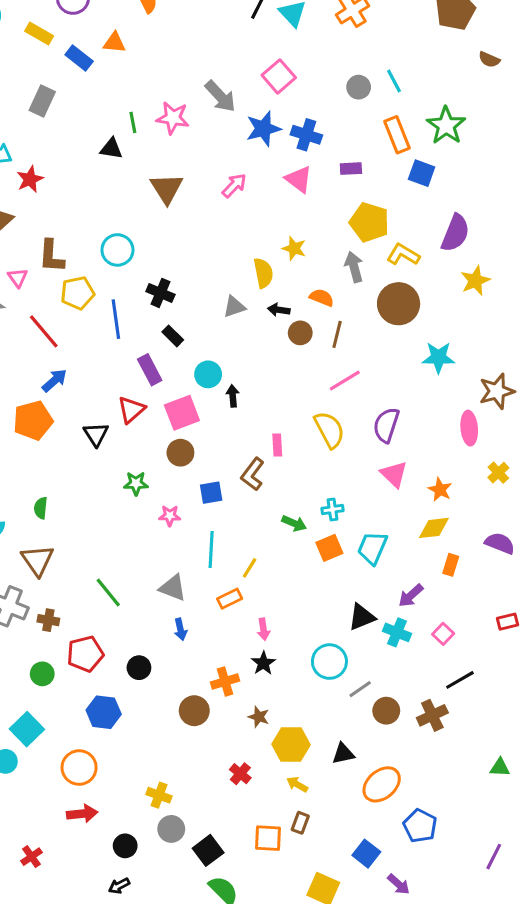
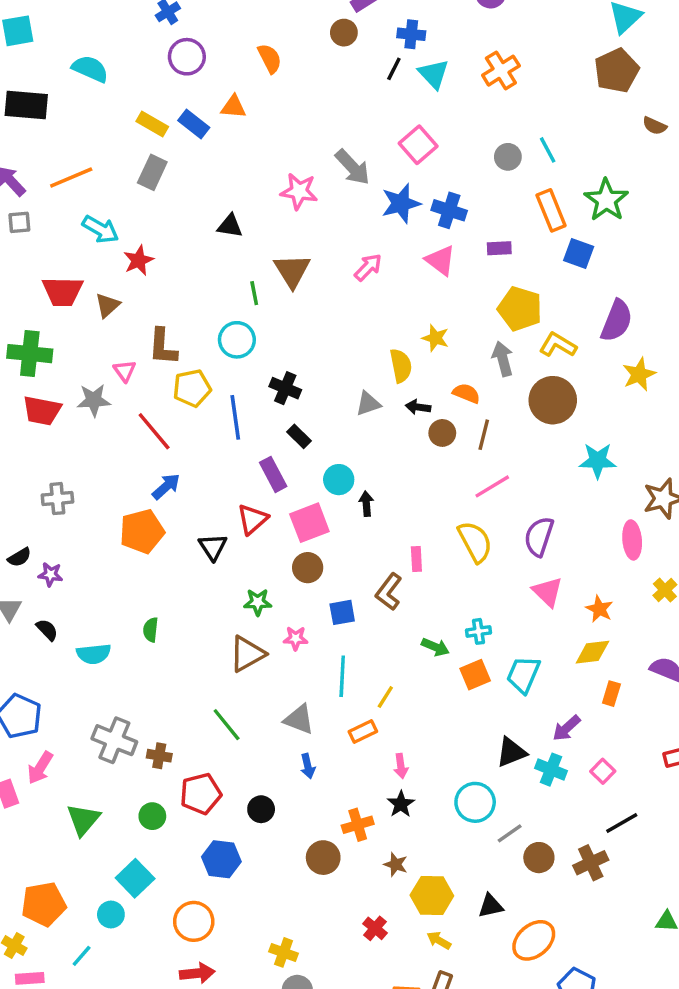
yellow rectangle: (39, 33) -> (152, 124), moved
green line: (133, 122) -> (254, 293), moved
brown triangle: (38, 560) -> (247, 654), moved, turned 36

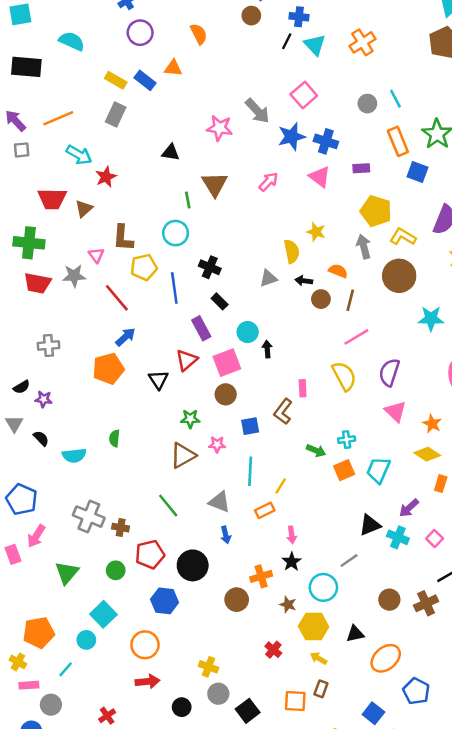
yellow diamond: (592, 652) -> (427, 454), turned 40
cyan circle: (475, 802) -> (323, 587), moved
black circle: (261, 809) -> (193, 565), size x1.6
gray line: (510, 833) -> (349, 561), moved

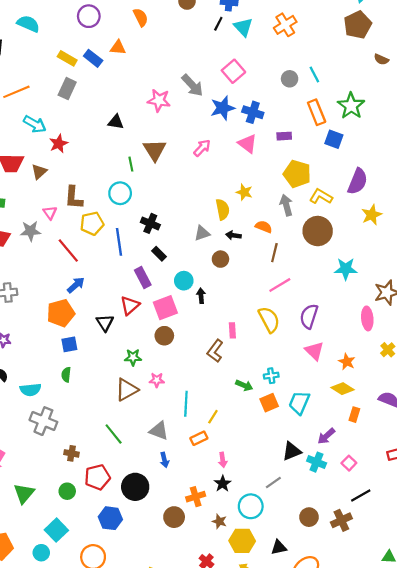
brown circle: (321, 299) -> (220, 259), moved
blue square: (250, 426) -> (69, 344), moved
gray cross: (89, 517) -> (43, 421), moved

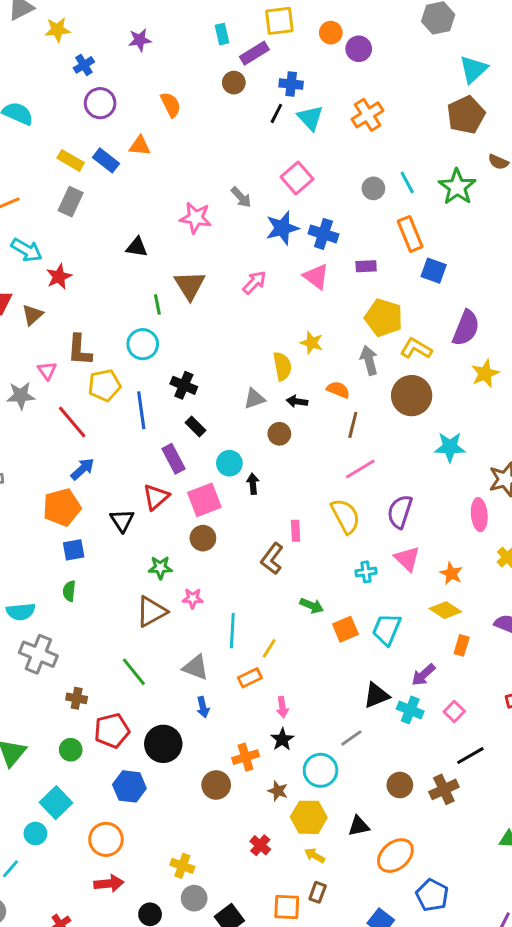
gray arrow: (192, 85) -> (241, 197), size x0.7
green star: (351, 106) -> (457, 187), moved
cyan cross: (271, 376) -> (366, 572), moved

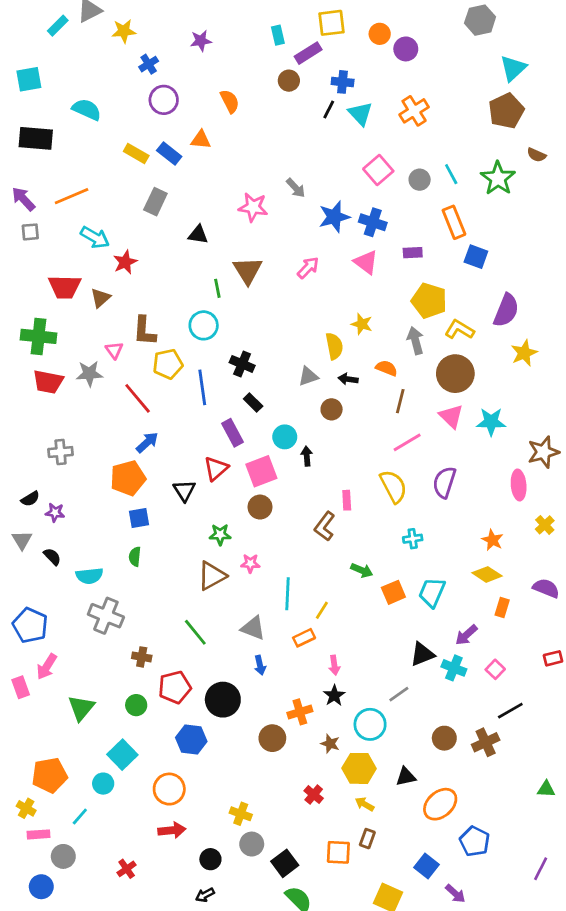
pink square: (297, 178) -> (378, 170), moved
gray rectangle: (71, 202) -> (155, 202), moved
pink triangle: (407, 559) -> (451, 416), moved

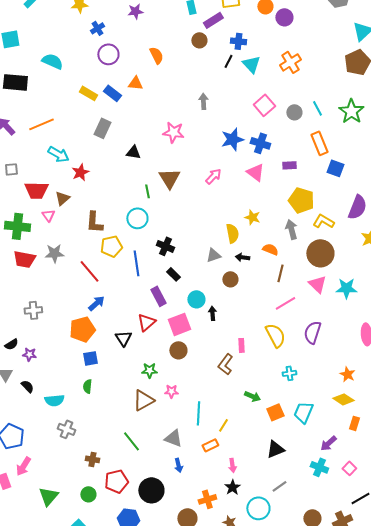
gray arrow: (296, 188) -> (203, 101), moved, turned -140
gray square: (30, 232) -> (11, 169), moved
pink triangle: (114, 350) -> (48, 215), moved
gray cross: (106, 616) -> (66, 429), size x0.7
black triangle: (422, 654) -> (275, 449), moved

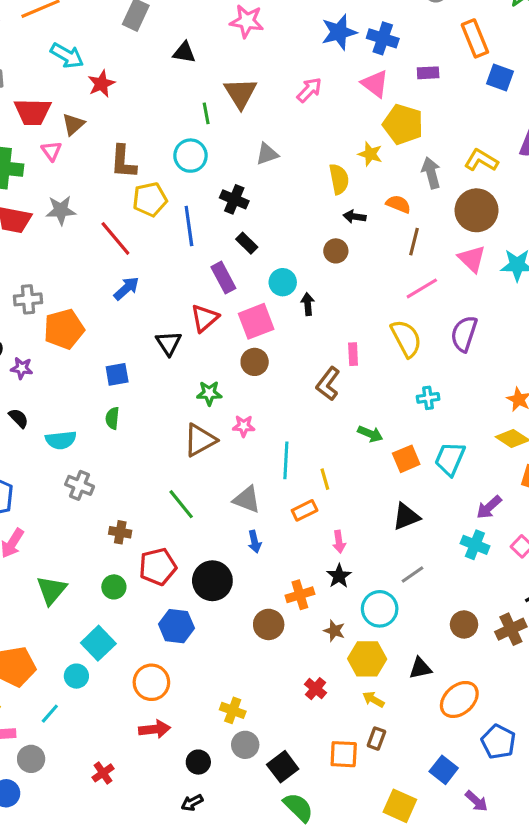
yellow pentagon: (301, 200) -> (403, 124), moved
gray triangle: (213, 255) -> (267, 154), moved
orange pentagon: (82, 329) -> (64, 329), moved
yellow line: (223, 425) -> (325, 479), turned -48

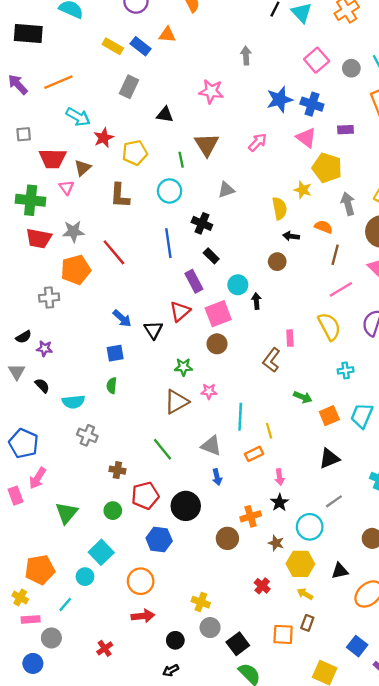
yellow pentagon: (150, 199) -> (135, 153), moved
blue arrow: (126, 288) -> (122, 318), moved, turned 84
orange pentagon: (64, 329) -> (76, 270), moved

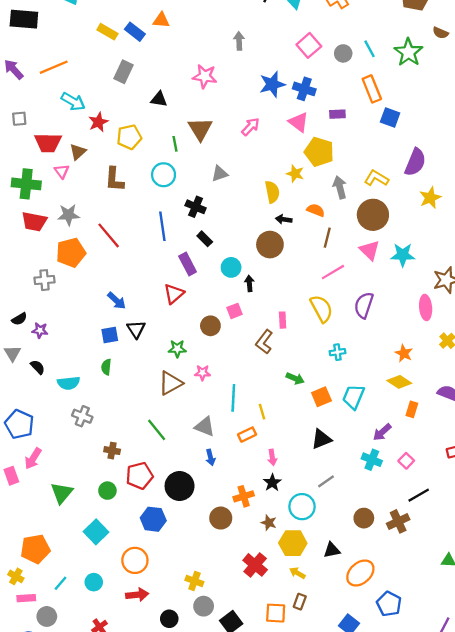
brown circle: (277, 262) -> (270, 245), size x1.5
pink square: (218, 314) -> (234, 311), moved, size x0.6
black triangle: (153, 330) -> (136, 329), moved
cyan circle: (85, 577) -> (94, 582), moved
red cross: (262, 586) -> (255, 565), size x1.5

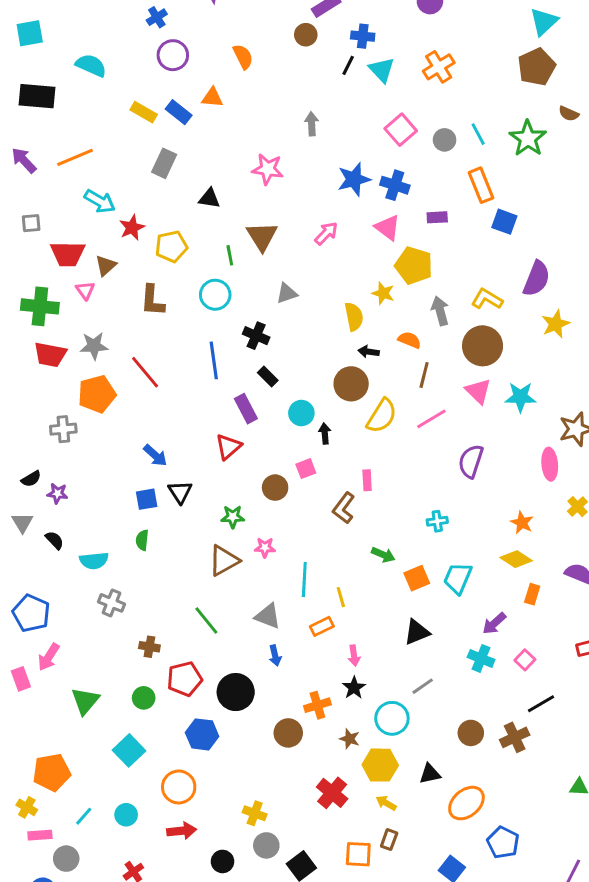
yellow semicircle: (321, 309) -> (382, 416), moved, turned 60

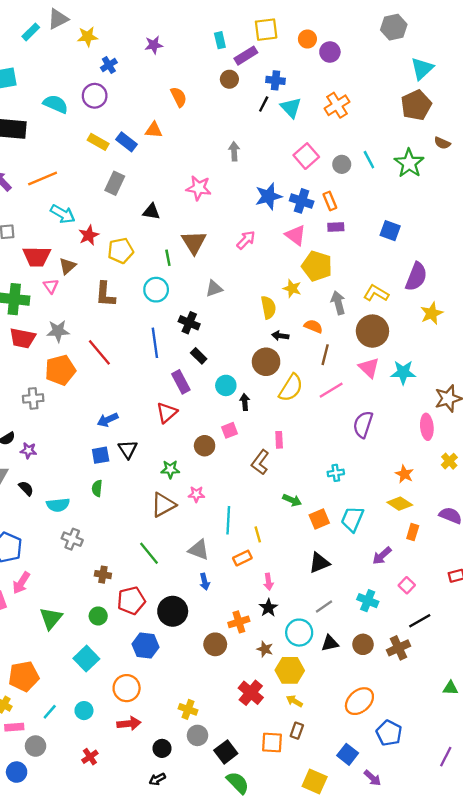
purple circle: (173, 55) -> (95, 96), moved
orange rectangle: (481, 185) -> (330, 201), moved, size x0.7
blue arrow: (155, 455) -> (108, 420), turned 114
cyan cross: (481, 658) -> (368, 601), moved
black triangle: (430, 774) -> (330, 643), moved

